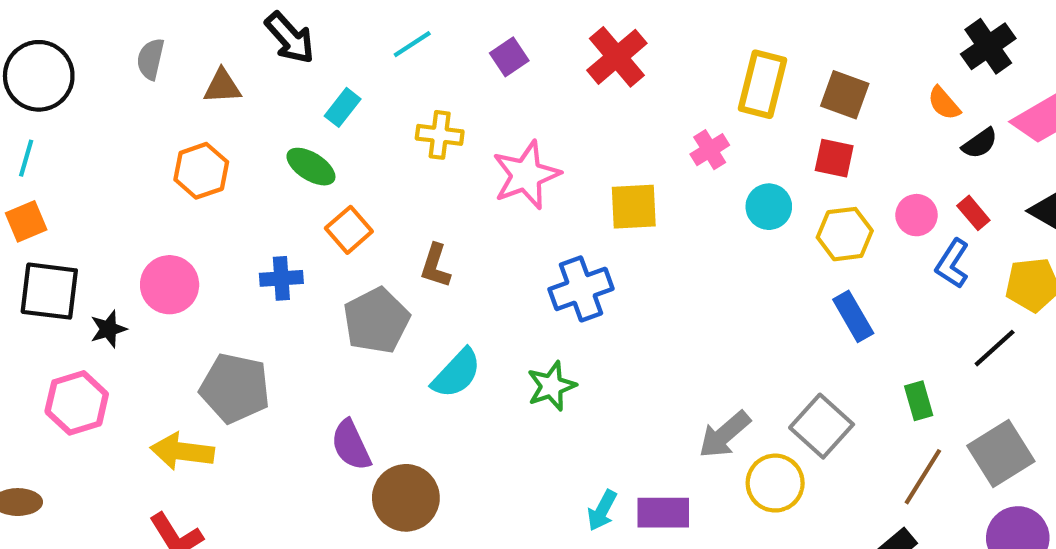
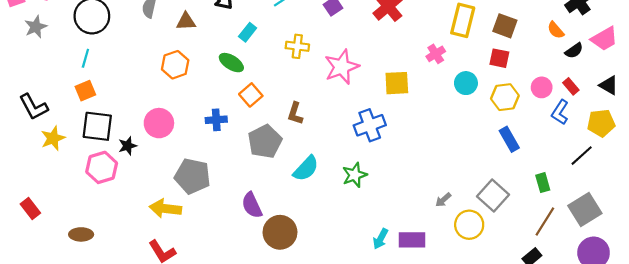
pink hexagon: (77, 403) -> (102, 167), moved
gray arrow: (724, 435) -> (443, 200), size x0.6

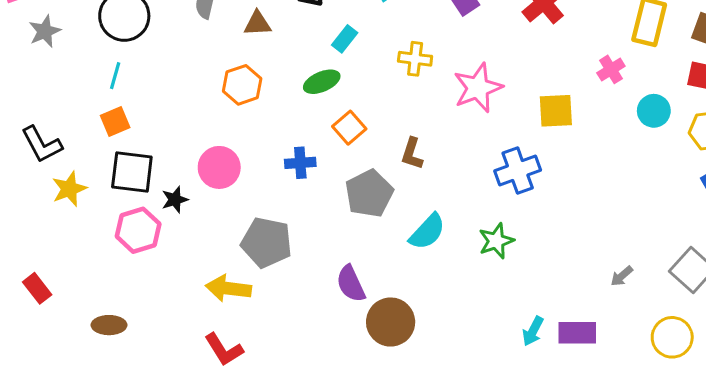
green ellipse: (231, 63) -> (322, 82), turned -55
yellow circle: (469, 225) -> (672, 337), moved

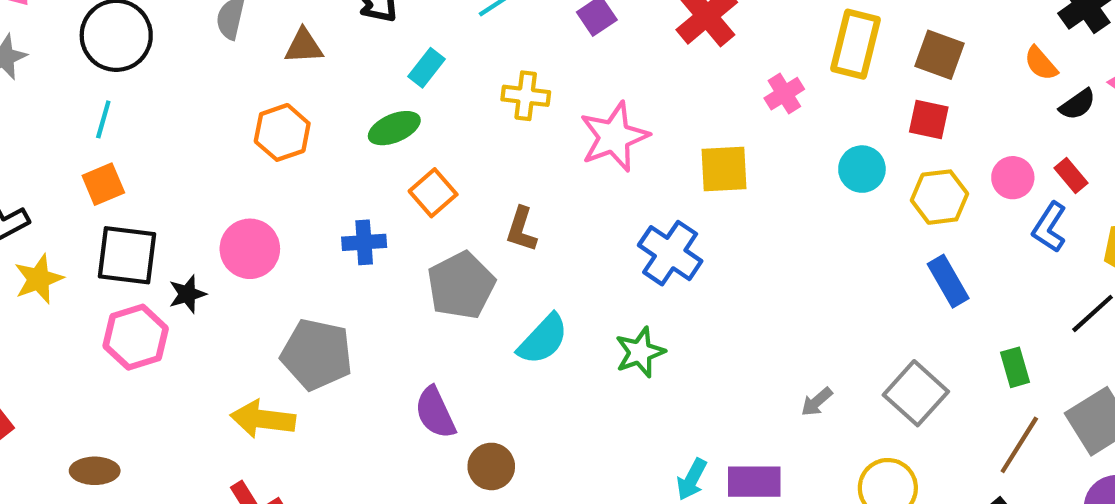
pink cross: (611, 69) -> (784, 94), moved
blue cross: (518, 170) -> (670, 253), turned -36
brown circle: (391, 322) -> (491, 466), size x0.7

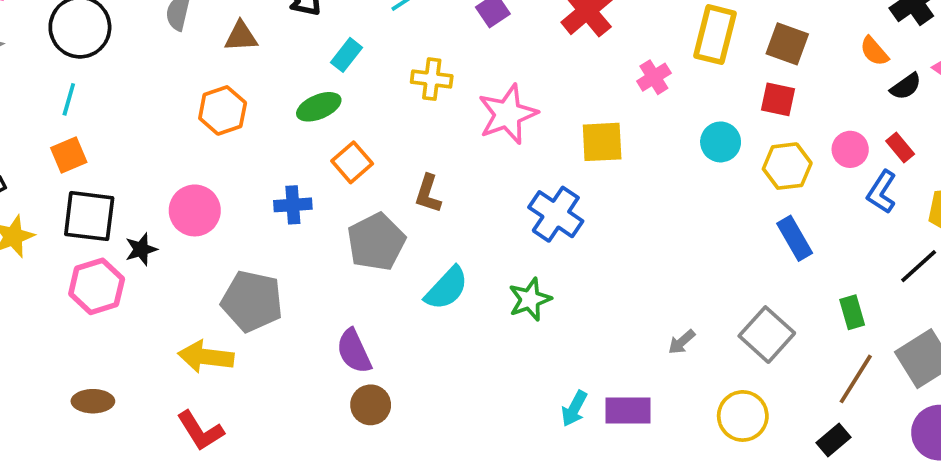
brown circle: (491, 466) -> (371, 405), moved
brown ellipse: (95, 471) -> (93, 401), moved

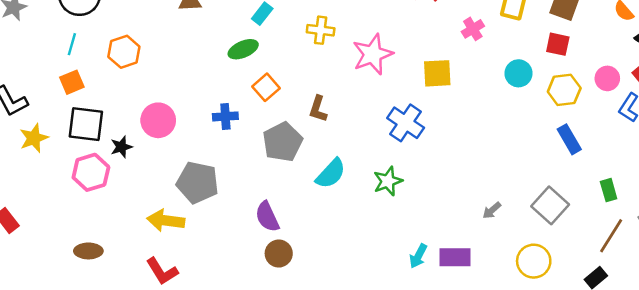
orange hexagon: (223, 110) -> (124, 52), moved

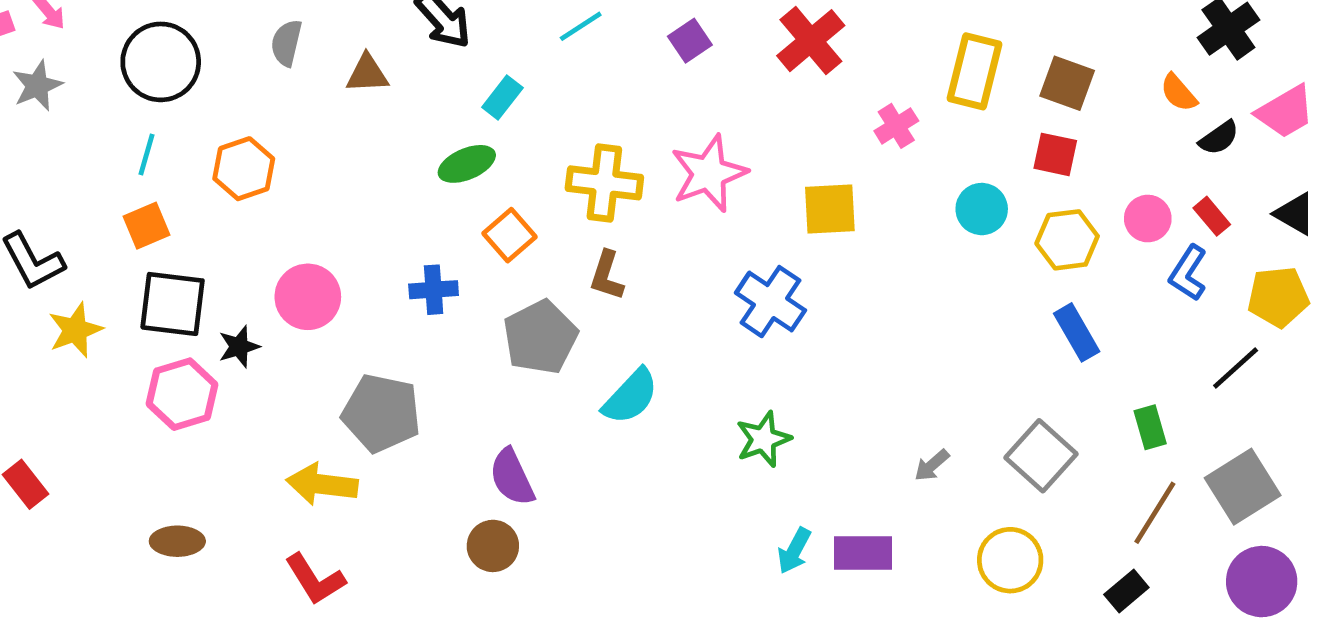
yellow cross: (321, 30) -> (604, 183), moved, size x1.4
green star: (388, 181) -> (763, 439), moved
brown circle: (279, 254) -> (493, 546), moved

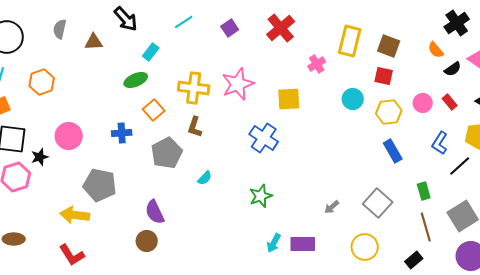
blue L-shape: (1188, 273) -> (440, 143), moved
cyan semicircle: (631, 396) -> (205, 178), size x0.6
brown line: (1155, 513) -> (426, 227), turned -48

